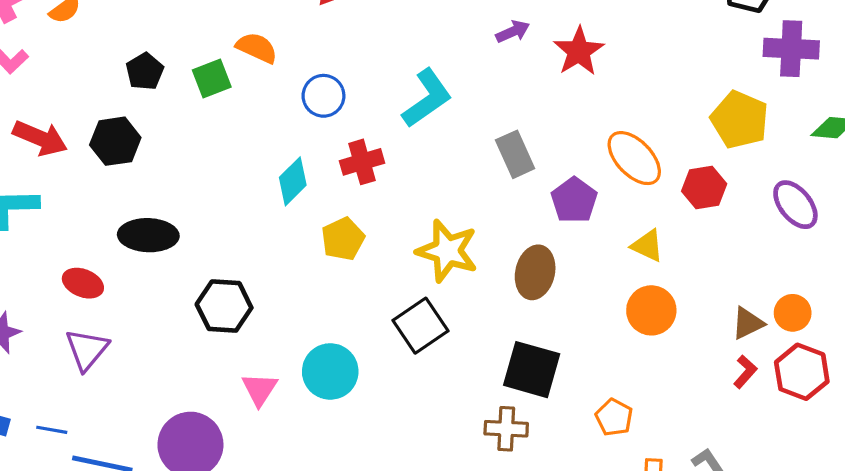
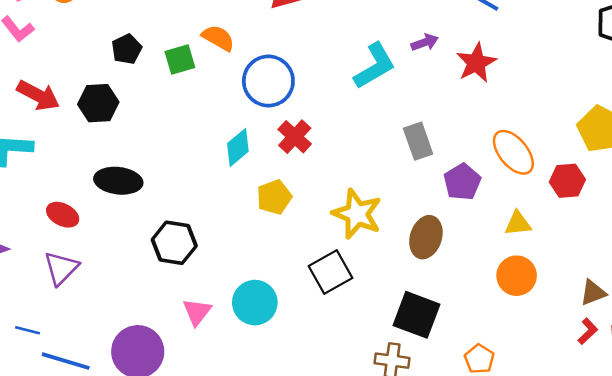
blue circle: (323, 96) -> (268, 81), size x1.5
cyan L-shape: (427, 98) -> (375, 66), moved
red cross: (362, 162) -> (295, 137), turned -36
yellow triangle: (647, 246) -> (518, 223), turned -36

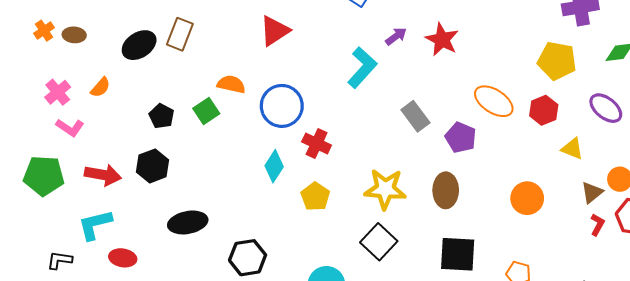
red ellipse: (63, 215) -> (123, 258), moved
yellow triangle: (518, 223) -> (572, 149), moved, turned 45

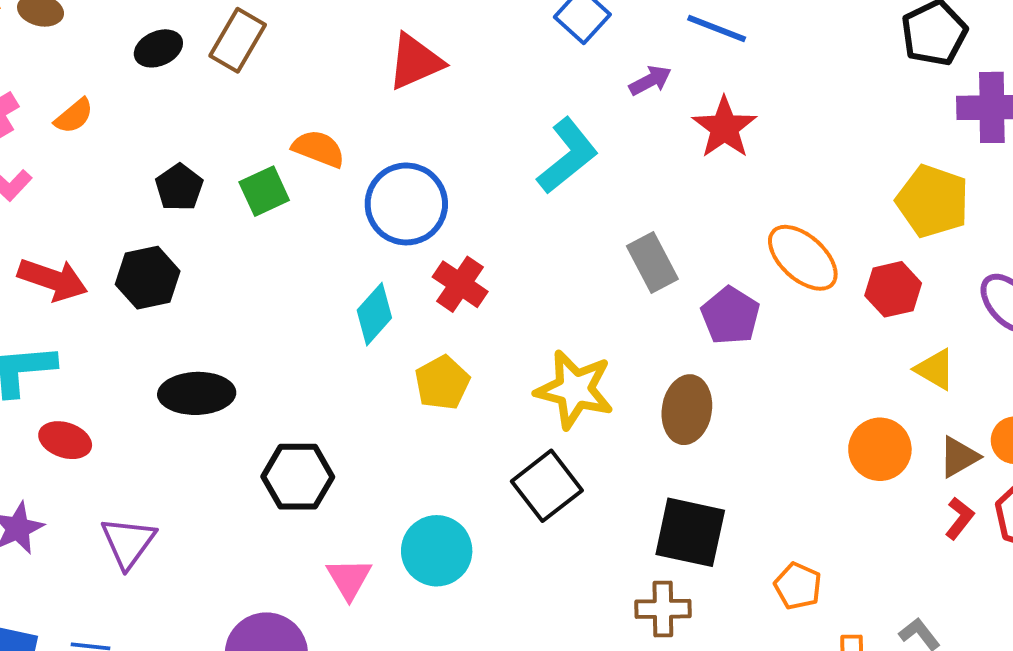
purple arrow: (396, 36) -> (650, 81), moved
black ellipse: (139, 45) -> (158, 48), size x0.7
orange circle: (527, 198) -> (880, 449), moved

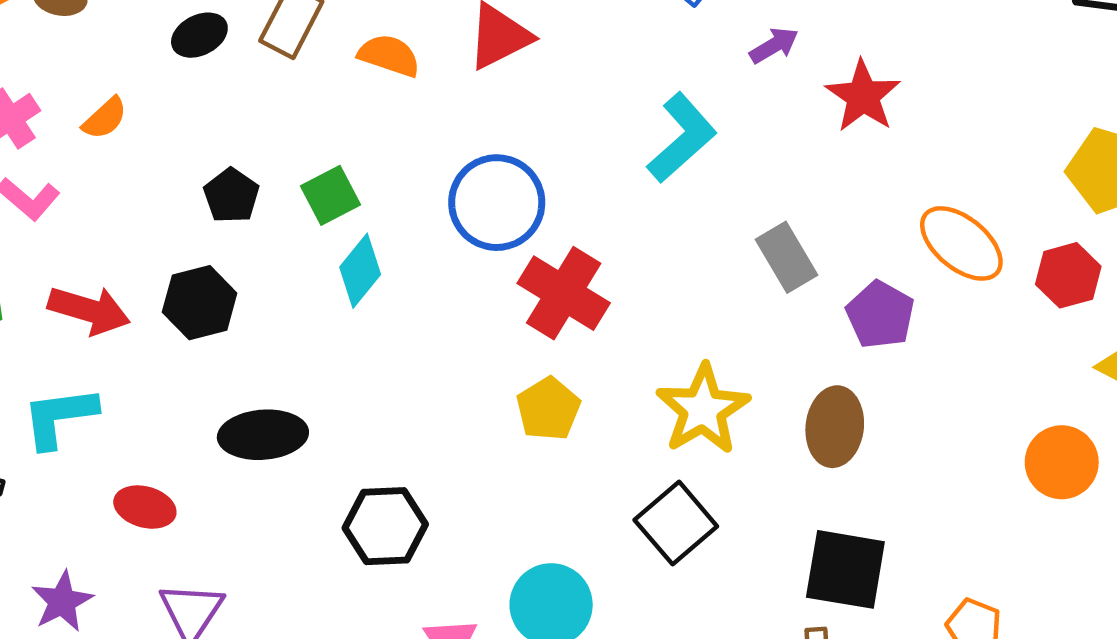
orange semicircle: (318, 149) -> (389, 55), moved
red cross: (460, 284) -> (564, 293), size x1.4
cyan diamond: (374, 314) -> (360, 271), moved
yellow star: (575, 389) -> (703, 409), turned 30
red ellipse: (65, 440) -> (145, 507), moved

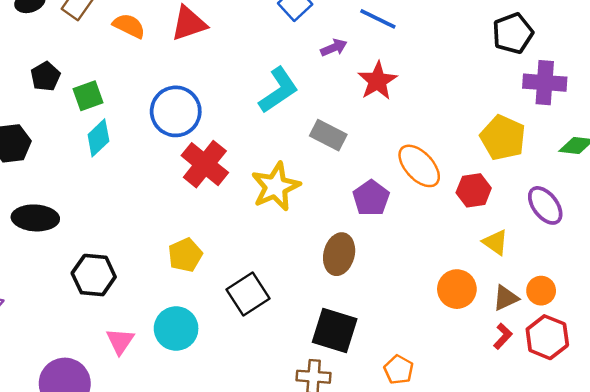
black pentagon: (231, 196) -> (45, 76), moved
gray rectangle: (786, 257) -> (328, 135), moved, turned -40
yellow pentagon: (548, 409) -> (185, 255), moved
yellow star: (703, 409) -> (276, 187), moved

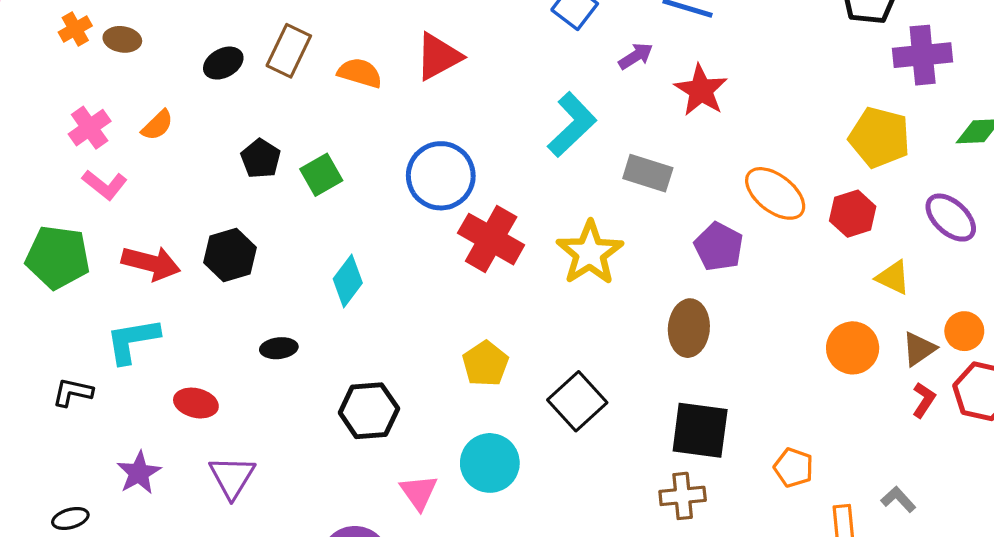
cyan diamond: (98, 138) -> (348, 281), moved
black ellipse: (35, 218) -> (279, 348), size x0.6

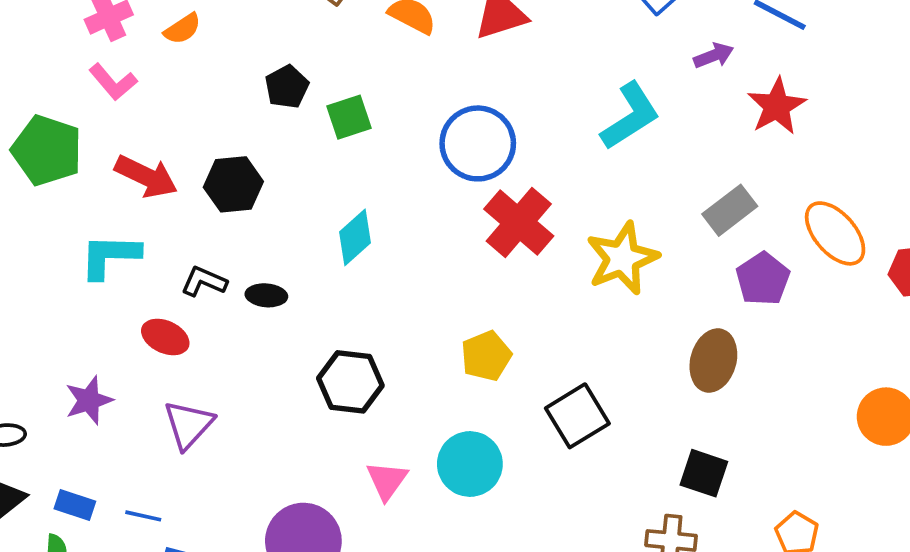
gray rectangle: (648, 173) -> (730, 210), moved, turned -66
black L-shape: (73, 392) -> (204, 282), moved
black square: (700, 430) -> (704, 473), size x0.7

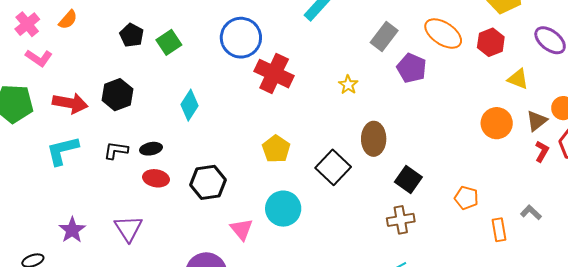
yellow star: (622, 258) -> (348, 85), moved, size x0.5
red ellipse: (165, 337) -> (156, 178), moved
brown ellipse: (713, 361) -> (374, 139), moved
black square: (704, 473) -> (408, 179), turned 32

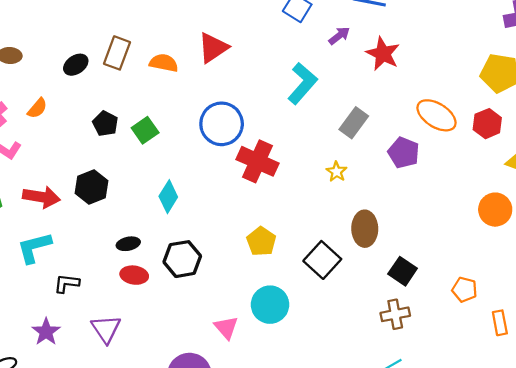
gray rectangle: (384, 36) -> (354, 123), moved
black L-shape: (116, 150) -> (67, 283), moved
black hexagon: (208, 182) -> (182, 259), moved

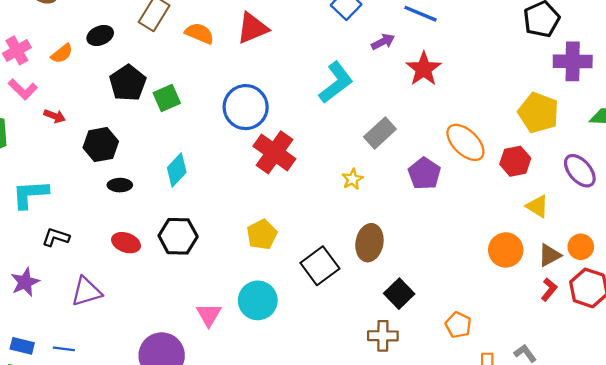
black ellipse: (76, 65) -> (100, 35), moved
black pentagon: (105, 124) -> (128, 83), size x1.4
red arrow: (41, 197) -> (55, 116), moved, size x0.6
black ellipse: (128, 244) -> (120, 185), moved
purple triangle: (106, 329) -> (86, 292), turned 36

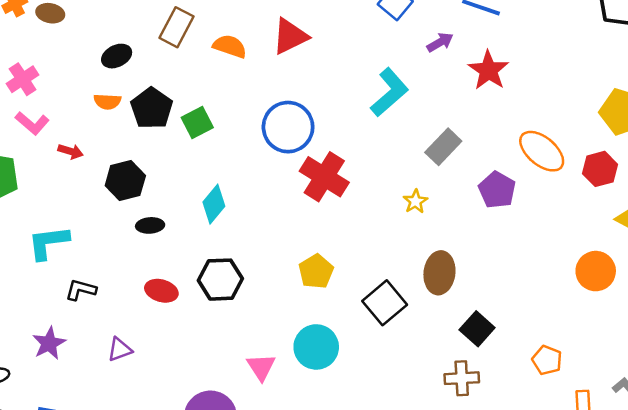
orange semicircle: (62, 54) -> (107, 102), moved, turned 45
purple triangle: (86, 292) -> (120, 349), size x0.7

